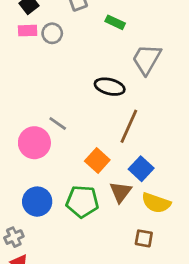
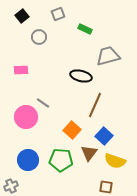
pink rectangle: (28, 31) -> (21, 70), moved
gray trapezoid: (147, 59) -> (108, 56), turned 45

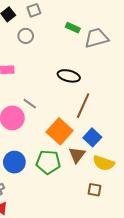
gray square: (58, 14) -> (34, 10), moved
gray trapezoid: (108, 56) -> (96, 38), moved
orange square: (72, 130) -> (60, 131), size x1.4

